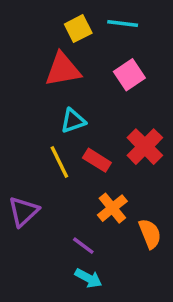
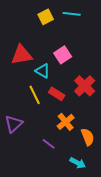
red triangle: (63, 70) -> (22, 55), moved
pink square: (129, 75) -> (63, 55), moved
cyan triangle: (73, 121) -> (43, 71), turned 49
cyan arrow: (88, 278) -> (78, 163), moved

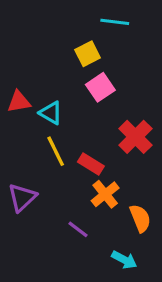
yellow square: (46, 17) -> (88, 54), moved
red triangle: (22, 55) -> (19, 102), moved, size x0.7
cyan triangle: (43, 71) -> (51, 113), moved
red rectangle: (57, 94) -> (91, 164), moved

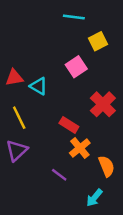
cyan line: (115, 22) -> (74, 17), moved
yellow square: (88, 54) -> (98, 41), moved
yellow line: (56, 151) -> (19, 118), moved
cyan arrow: (124, 260) -> (94, 198), turned 102

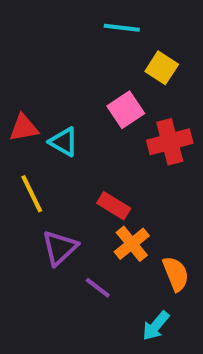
yellow square: (98, 41) -> (162, 68), turned -30
red cross: (103, 104) -> (170, 142), moved, turned 30
purple triangle: (17, 150) -> (60, 248), moved

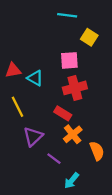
pink square: (126, 110) -> (69, 60), turned 30
red cross: (170, 142) -> (75, 88), moved
cyan arrow: (156, 326) -> (72, 181), moved

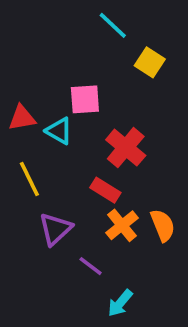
cyan line: (67, 15) -> (113, 25), turned 36
pink square: (69, 60) -> (85, 99), moved
red cross: (75, 88) -> (126, 148), turned -35
orange semicircle: (97, 151) -> (163, 225), moved

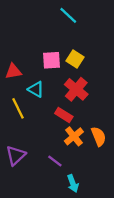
yellow square: (150, 62) -> (75, 59), moved
cyan triangle: (59, 131) -> (36, 89), moved
purple triangle: (55, 229) -> (16, 155), moved
cyan arrow: (120, 303) -> (73, 183), turned -60

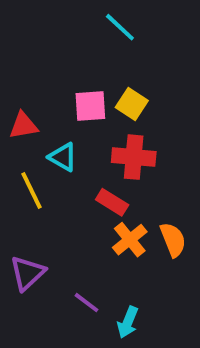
red cross: (76, 89) -> (134, 157), turned -35
purple line: (55, 161) -> (86, 303), moved
cyan arrow: (73, 183) -> (128, 322), turned 42

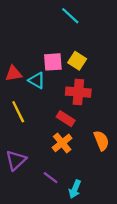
cyan triangle: (63, 157) -> (37, 80), moved
orange cross: (130, 240) -> (62, 143), moved

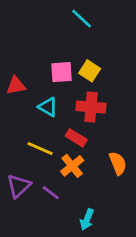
cyan triangle: (37, 80) -> (48, 107), moved
yellow line: (18, 112) -> (40, 148), moved, turned -40
purple line: (51, 178) -> (51, 193), moved

